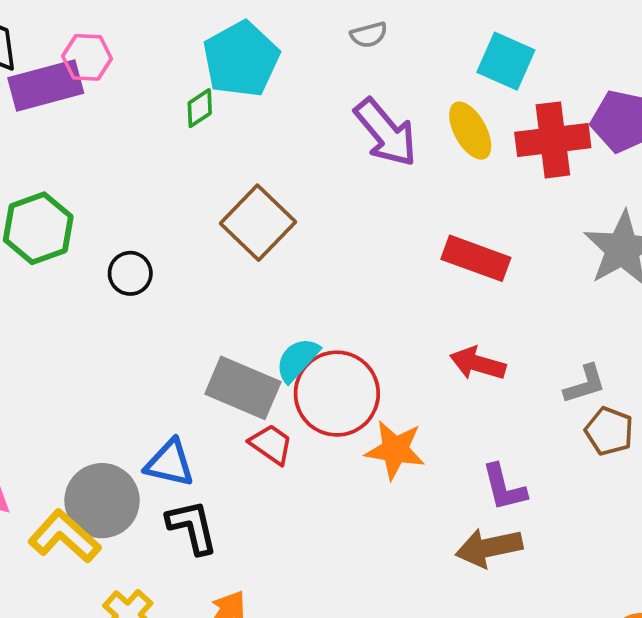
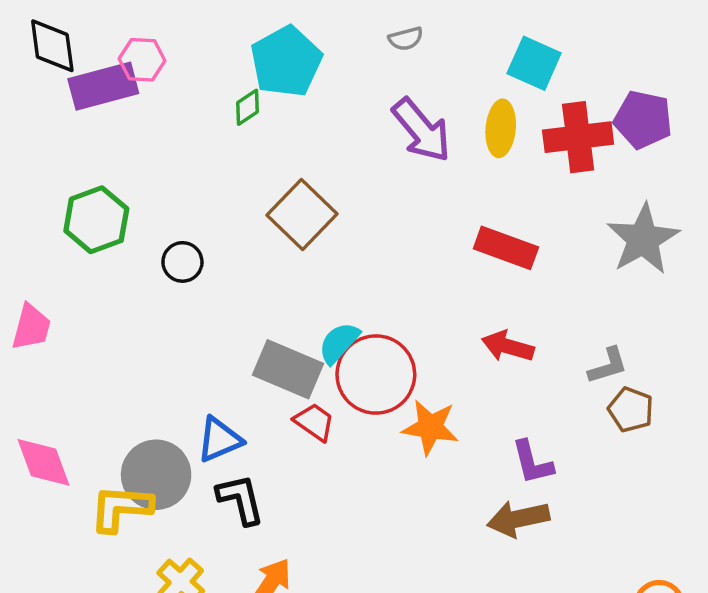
yellow ellipse: (470, 131) -> (501, 128), turned 34
blue triangle: (170, 463) -> (219, 440), turned -36
yellow L-shape: (64, 536) -> (121, 508), turned -38

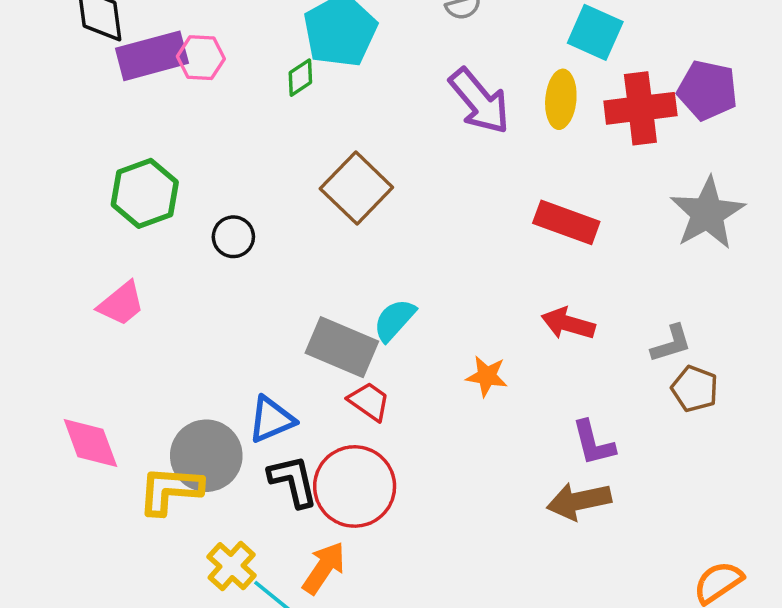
pink hexagon: (142, 60) -> (201, 58), moved
pink trapezoid: (31, 327) -> (121, 304), moved, turned 36
red circle: (376, 374) -> (355, 486), moved
orange star: (430, 427) -> (487, 376), moved, size x0.7

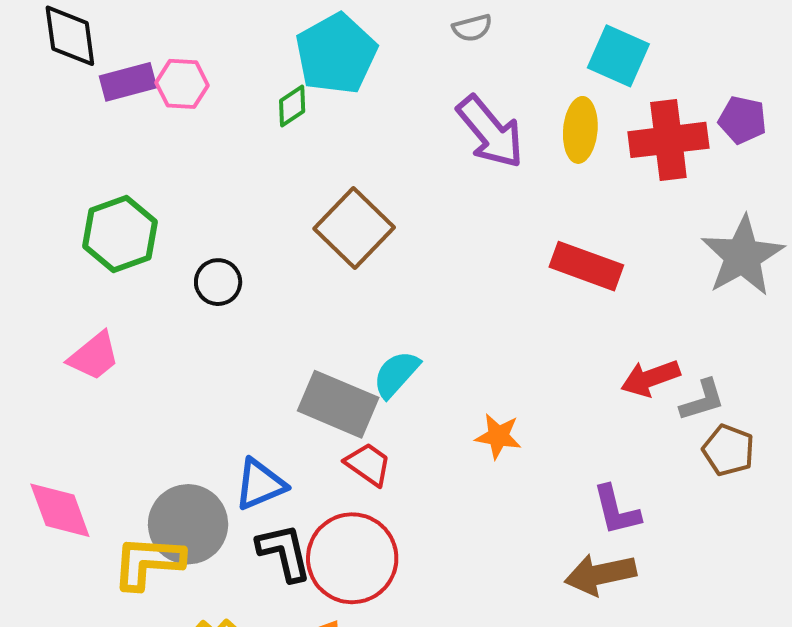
purple rectangle: (152, 56) -> (128, 82), size x0.7
purple pentagon: (707, 90) -> (742, 120), size x0.7
red arrow: (568, 324) -> (650, 378), moved, turned -36

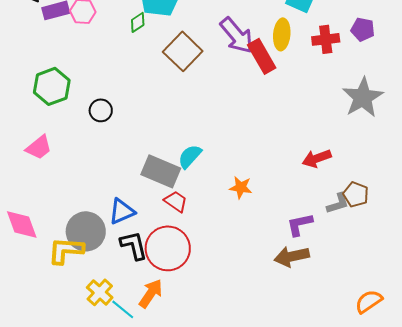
red cross: (668, 140) -> (326, 39), size x0.7
brown square: (354, 228) -> (183, 51), moved
red rectangle: (586, 266) -> (262, 56), moved, turned 40
gray L-shape: (702, 400) -> (338, 203), moved
purple L-shape: (616, 510) -> (300, 224), turned 92

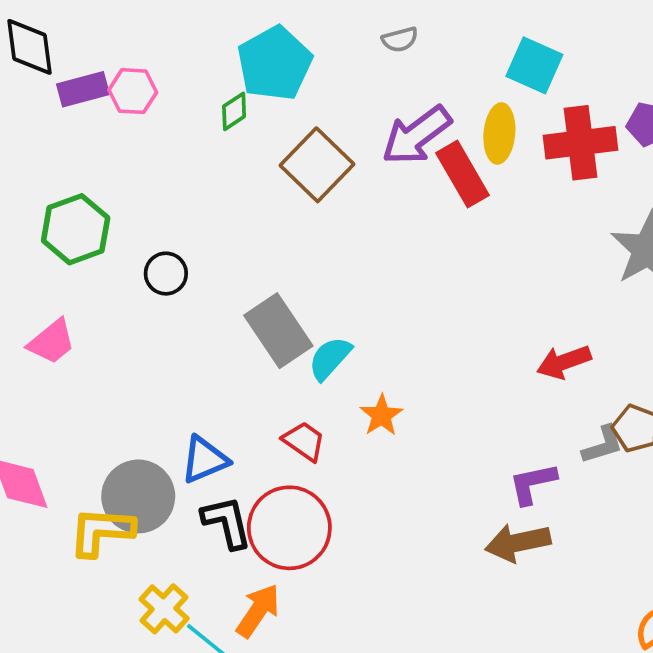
purple arrow: (237, 35) -> (416, 135), turned 93
red cross: (326, 39) -> (580, 143), size x1.4
gray rectangle: (161, 171) -> (278, 331), moved, turned 33
orange star: (241, 187) -> (381, 415), moved, turned 30

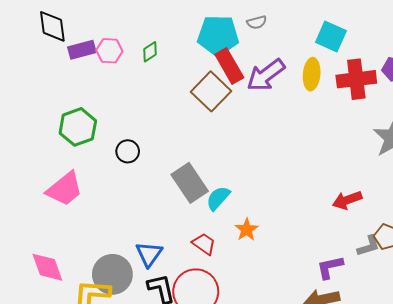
cyan pentagon: (275, 63) -> (218, 36), moved, turned 30
green diamond: (234, 111) -> (150, 52), moved
red rectangle: (463, 174) -> (229, 66), moved
pink trapezoid: (52, 342) -> (65, 189), size x1.4
blue triangle: (205, 460) -> (149, 254), turned -32

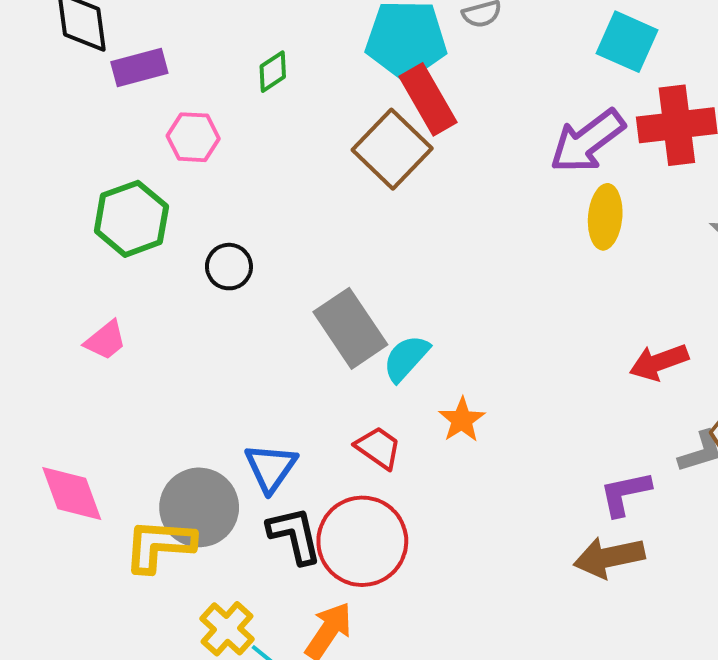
pink hexagon: (109, 51) -> (193, 137), moved
yellow ellipse: (312, 74) -> (605, 217), moved
purple arrow: (266, 75) -> (587, 141), moved
pink trapezoid: (65, 189) -> (106, 340), size x0.6

